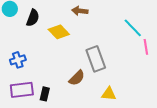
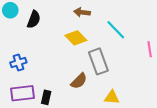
cyan line: (133, 28) -> (116, 30), moved
yellow diamond: (59, 32) -> (76, 38), moved

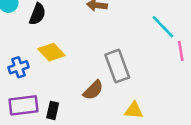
cyan line: (116, 30) -> (163, 27), moved
yellow diamond: (76, 38) -> (51, 52), moved

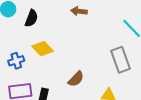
gray rectangle: (117, 66) -> (120, 60), moved

